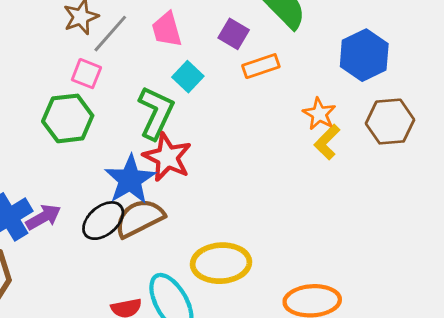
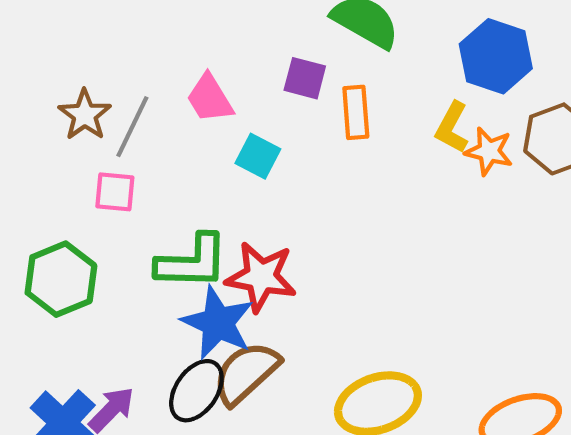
orange rectangle: (261, 66) -> (356, 112), turned -60
green L-shape: (156, 113) -> (192, 262), moved, turned 82
orange star: (319, 114) -> (489, 151), moved
green hexagon: (68, 118) -> (61, 279), moved
yellow L-shape: (327, 142) -> (452, 127), moved

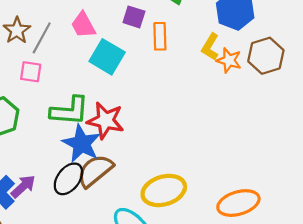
cyan square: (258, 156) -> (107, 57), size x1.5

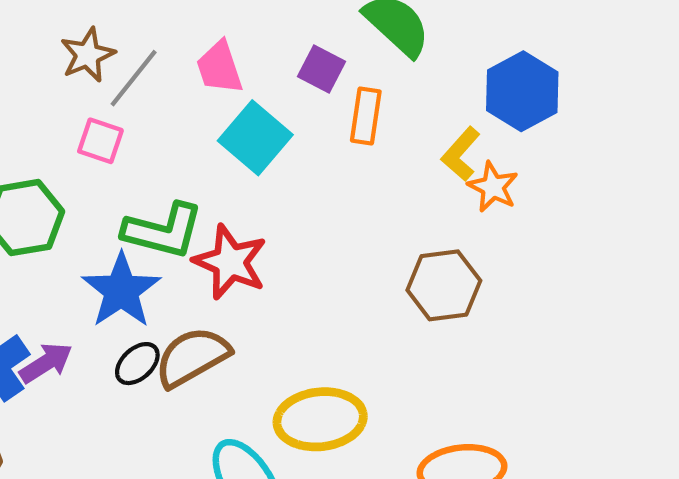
brown hexagon: (266, 56) -> (444, 285), moved
blue star: (81, 144) -> (121, 290), moved
black ellipse: (68, 179) -> (137, 364), size x0.7

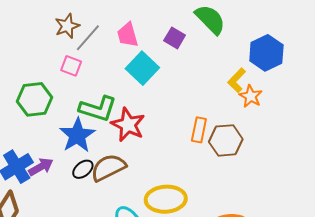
orange rectangle: (366, 116) -> (199, 130), moved

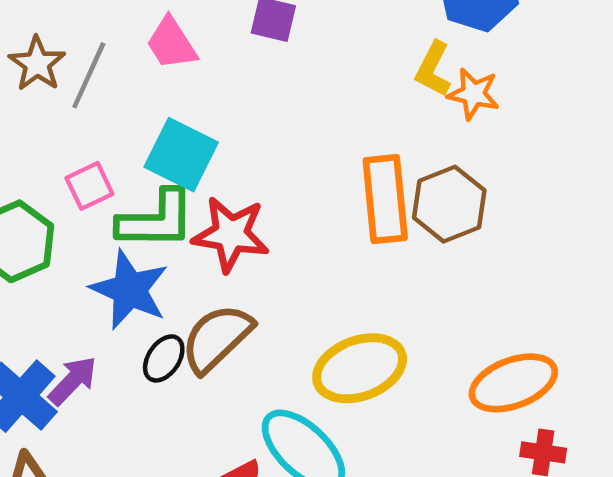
pink square: (71, 66) -> (89, 186), moved, turned -30
cyan square: (142, 68) -> (181, 155), moved
orange rectangle: (199, 130) -> (385, 199), size x1.5

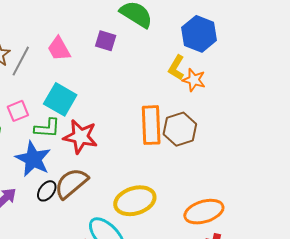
green L-shape: (156, 220) -> (47, 128), size x0.7

